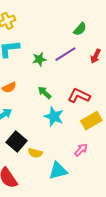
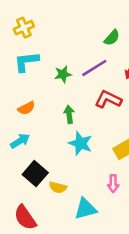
green arrow: (45, 93) -> (69, 114), turned 40
red L-shape: (79, 96) -> (108, 99), moved
pink arrow: (81, 150) -> (113, 184), turned 136

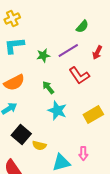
red L-shape: (108, 99) -> (79, 75), turned -150
orange semicircle: (26, 108) -> (14, 82), size x1.5
green arrow: (69, 114) -> (48, 87), turned -32
pink arrow: (113, 184) -> (83, 153), moved

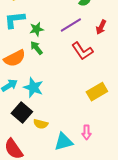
green star: (43, 55) -> (36, 29), moved
green arrow: (48, 87) -> (36, 48), moved
cyan star: (57, 110) -> (33, 87), moved

